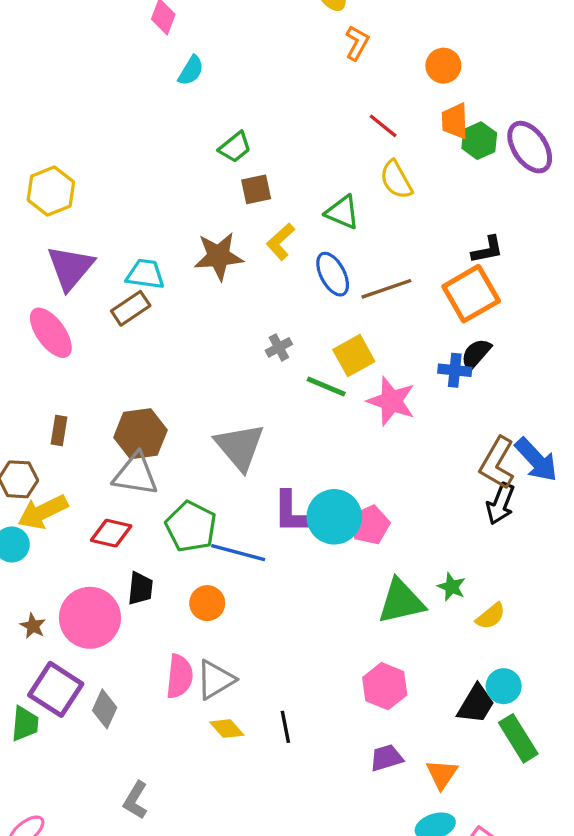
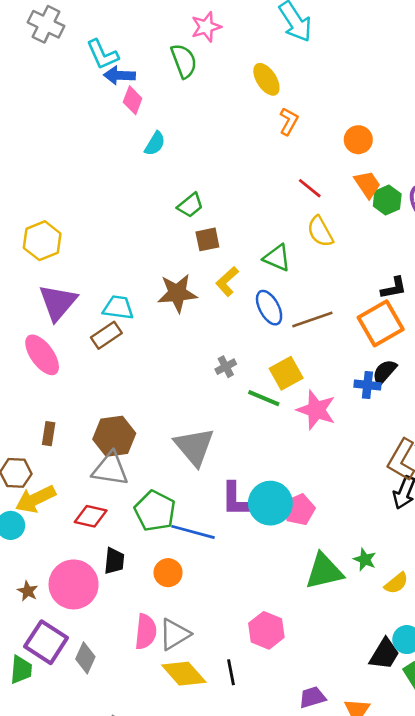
orange trapezoid: (455, 121) -> (367, 184), turned 148
pink hexagon: (385, 686) -> (266, 630), moved
yellow diamond: (227, 729) -> (184, 674), size x1.6

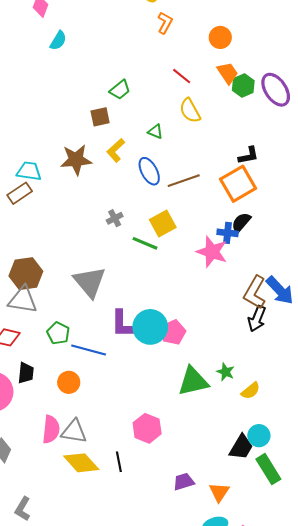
green trapezoid: (190, 205) -> (120, 90), moved
green triangle: (277, 258) -> (155, 131), size x0.7
pink star: (316, 410) -> (212, 252), moved
green pentagon: (155, 511) -> (58, 333), size x0.7
gray triangle: (175, 634) -> (74, 431), turned 40

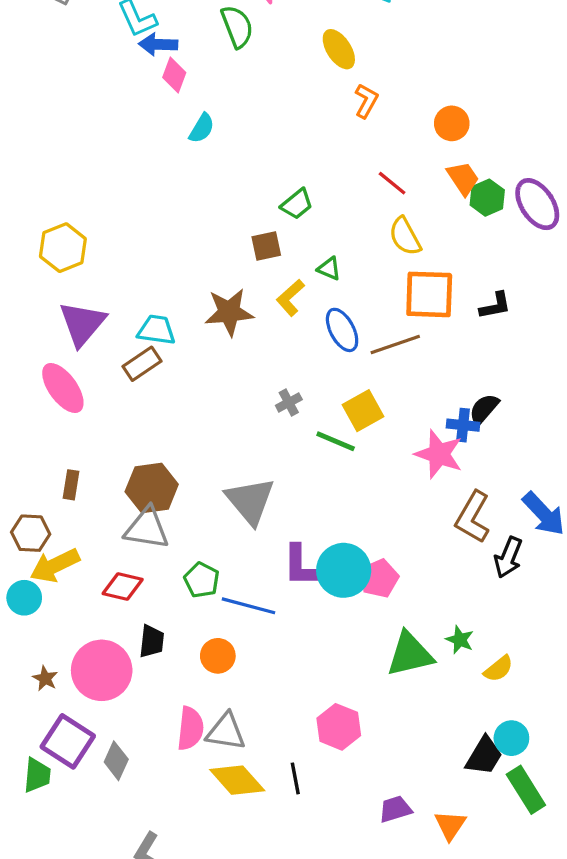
green triangle: (155, 131) -> (329, 269), moved
orange square: (238, 184) -> (429, 294), moved, turned 32
brown L-shape: (255, 292) -> (473, 517), moved

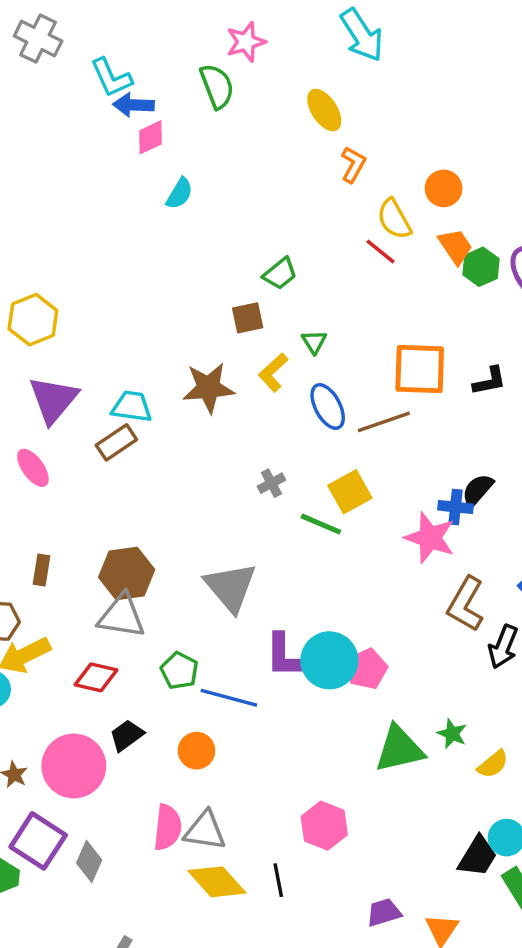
pink diamond: (174, 75) -> (150, 137), turned 44
yellow semicircle: (405, 236) -> (394, 219), moved
green triangle: (329, 269) -> (314, 342), turned 35
pink ellipse: (63, 388) -> (33, 468), size x0.7
black trapezoid: (152, 641) -> (127, 735), turned -132

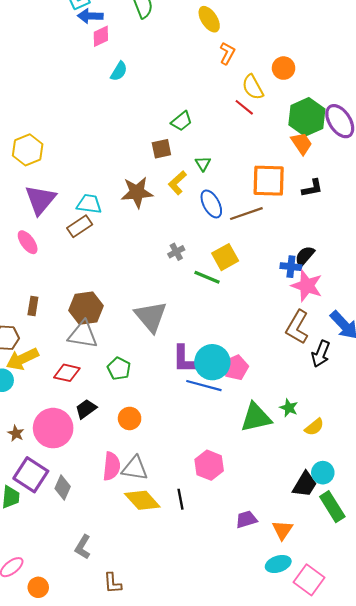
orange trapezoid: (455, 246) -> (302, 143), moved
green hexagon: (481, 267) -> (307, 117), size x1.6
pink star: (430, 538) -> (307, 286), moved
blue line: (229, 698) -> (204, 386), moved

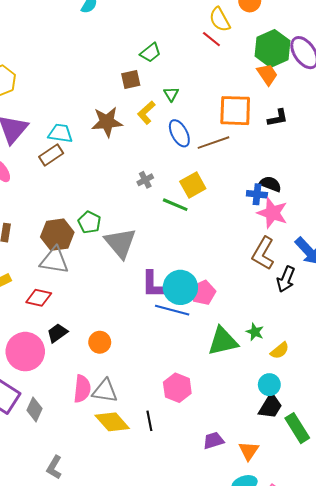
black semicircle: (305, 256) -> (270, 184), turned 70
green pentagon: (119, 369) -> (89, 222), moved
cyan circle: (323, 473) -> (269, 385), moved

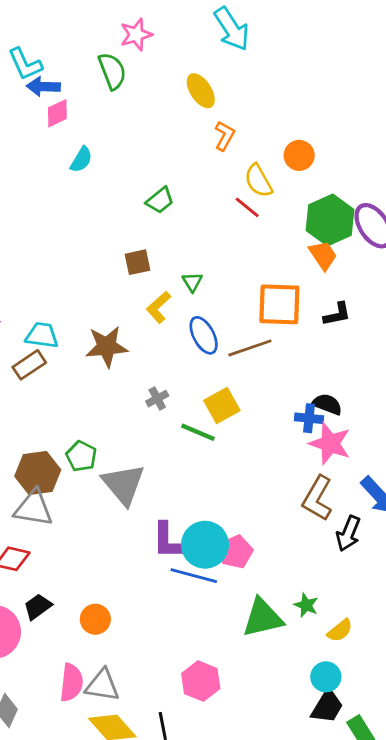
green trapezoid: (150, 53) -> (160, 200), moved
brown star: (107, 122) -> (107, 347), moved

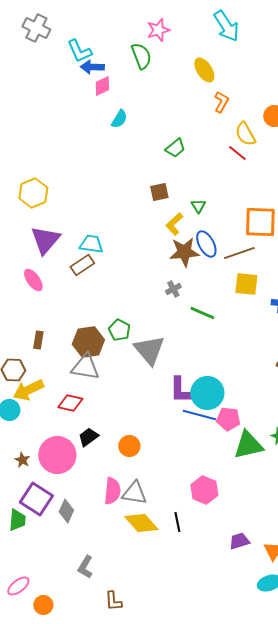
brown star: (107, 347) -> (184, 252), moved
yellow square: (222, 406) -> (246, 284), moved, turned 35
pink pentagon: (236, 552) -> (228, 419), moved, turned 30

